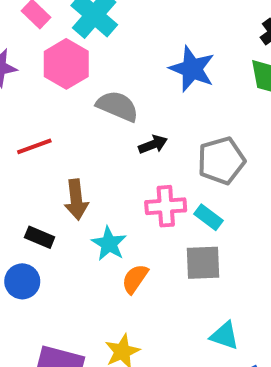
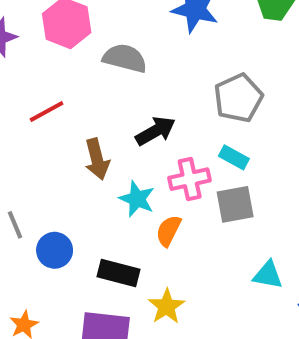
black arrow: (153, 144) -> (155, 131), moved, size x1.4
pink cross: (166, 206) -> (190, 179), moved
black rectangle: (40, 237) -> (119, 273), moved, size x1.4

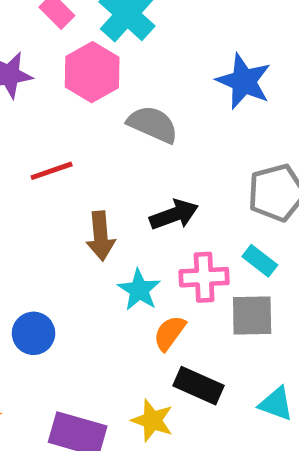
black rectangle: (119, 273) -> (199, 386), moved
yellow star: (167, 306) -> (152, 420), turned -30

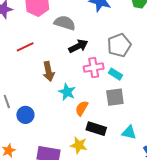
black arrow: (174, 215) -> (78, 46), moved
pink cross: (204, 277) -> (94, 68), moved

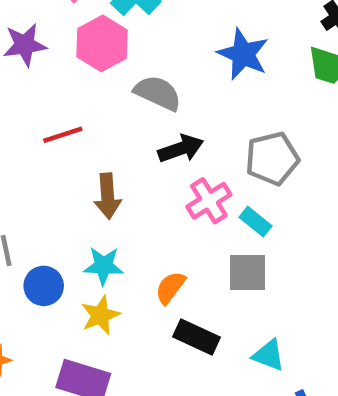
pink cross: (94, 68) -> (209, 201), turned -30
cyan star: (67, 92) -> (103, 266), moved, turned -30
yellow star: (79, 145) -> (100, 315), moved, turned 30

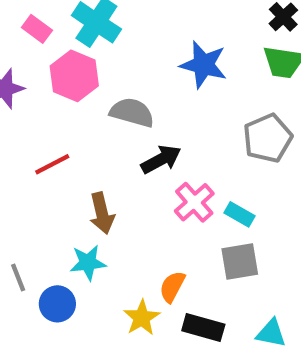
gray pentagon: (272, 158) -> (268, 138), moved
cyan star: (103, 266) -> (88, 263), moved
yellow star: (100, 315) -> (142, 318), moved

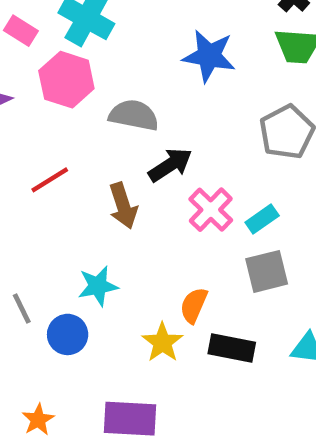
brown arrow: (102, 213) -> (123, 206), moved
cyan rectangle: (239, 214) -> (262, 219), turned -60

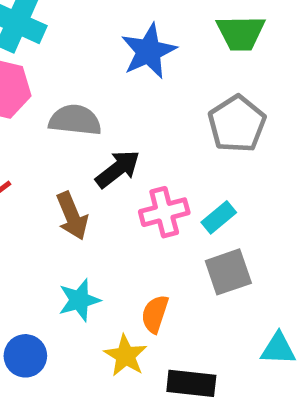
blue star: (209, 56) -> (149, 51), turned -30
pink cross: (211, 210) -> (164, 212), turned 36
cyan star: (98, 286) -> (79, 300), moved
black rectangle: (232, 348) -> (191, 383), moved

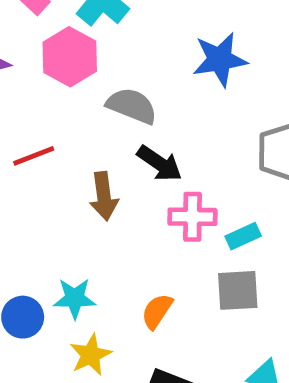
black arrow: (118, 169) -> (160, 163), turned 57
cyan star: (79, 300) -> (75, 298), moved
yellow star: (125, 356) -> (91, 355), moved

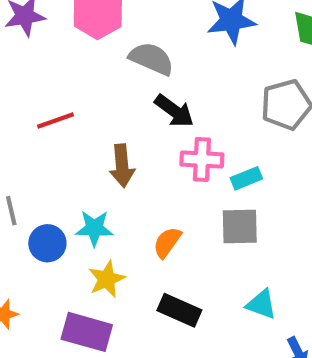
red line: (34, 156) -> (55, 120), moved
brown arrow: (104, 196) -> (122, 166), moved

